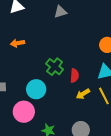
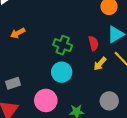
red semicircle: (74, 76) -> (93, 43), moved
cyan circle: (36, 89) -> (62, 72), moved

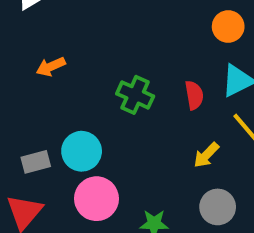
yellow arrow: (100, 64) -> (206, 155), moved
cyan circle: (62, 72) -> (82, 151), moved

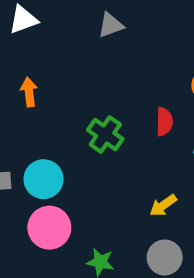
orange arrow: (51, 67) -> (29, 92), turned 96
red semicircle: (194, 95) -> (164, 122), moved

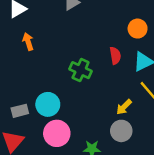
orange arrow: (29, 92) -> (28, 42), moved
gray circle: (165, 257) -> (121, 131), moved

